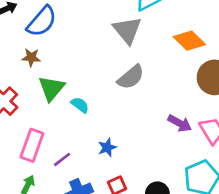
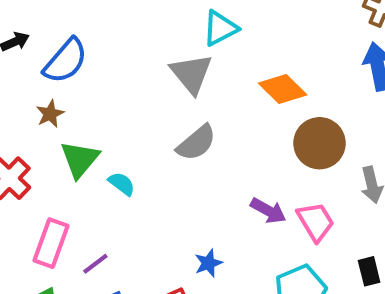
brown star: (31, 57) -> (50, 114), turned -30
blue star: (107, 147) -> (208, 263), moved

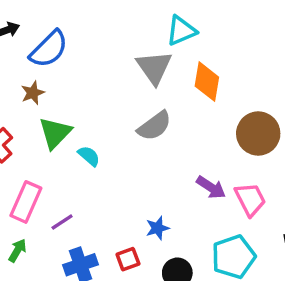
orange diamond: (283, 89) -> (207, 82), moved, turned 51

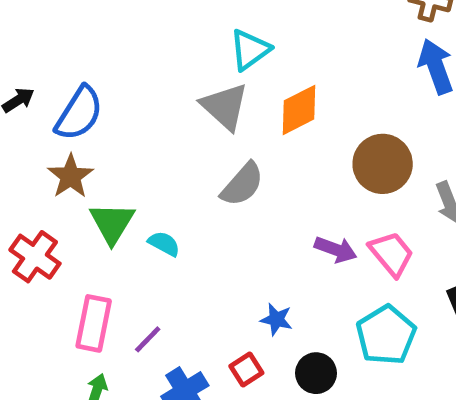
orange diamond: (207, 82) -> (299, 110), turned 66
brown star: (33, 93) -> (71, 176), size x1.4
blue star: (157, 228) -> (276, 319), turned -30

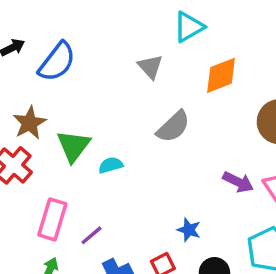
gray triangle: (225, 106) -> (150, 67), moved, size x0.7
brown star: (71, 176) -> (30, 123), moved
cyan semicircle: (164, 244) -> (111, 165), turned -50

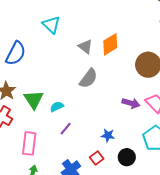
cyan triangle: (189, 27) -> (51, 25), moved, turned -36
gray triangle: (150, 67) -> (85, 47), moved
purple line: (91, 235) -> (66, 129), moved

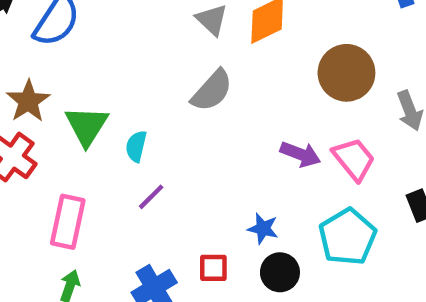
cyan semicircle: (57, 107) -> (136, 146), turned -56
blue star: (108, 135) -> (263, 229), moved
red square: (97, 158) -> (213, 268), turned 32

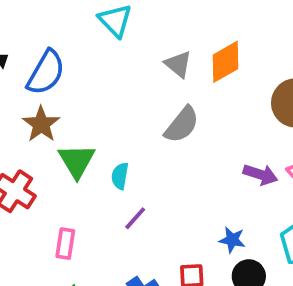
brown star: (28, 101) -> (41, 124), moved
pink rectangle: (68, 222) -> (65, 244), size x0.7

